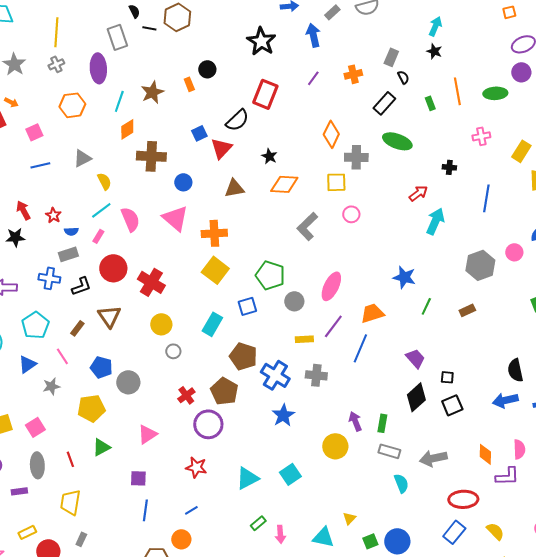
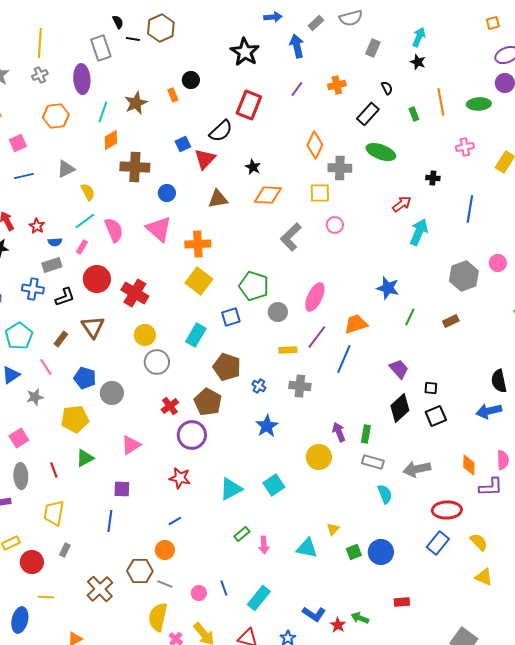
gray rectangle: (391, 57) -> (373, 48), moved
gray circle: (173, 351) -> (157, 362), size x1.6
blue cross: (275, 375) -> (259, 386), size x0.5
blue line: (145, 510) -> (110, 521), moved

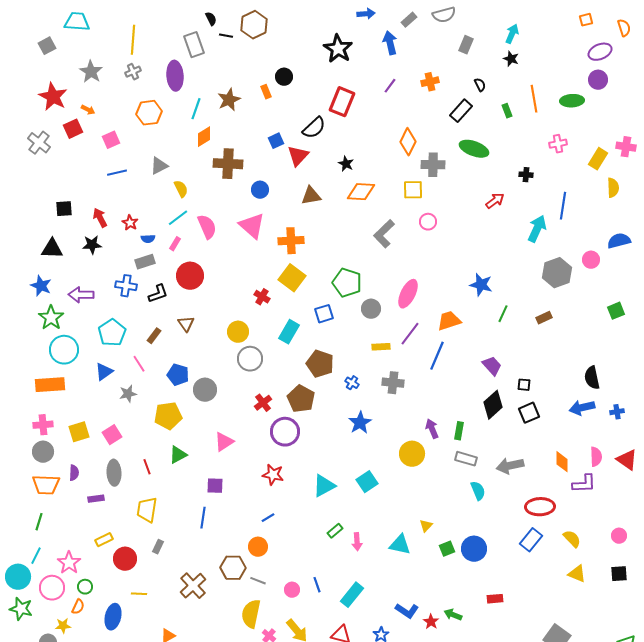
cyan arrow: (419, 232) -> (537, 229), moved
red cross: (135, 293) -> (262, 297), moved, size x0.6
brown triangle: (93, 327) -> (186, 324), size x0.7

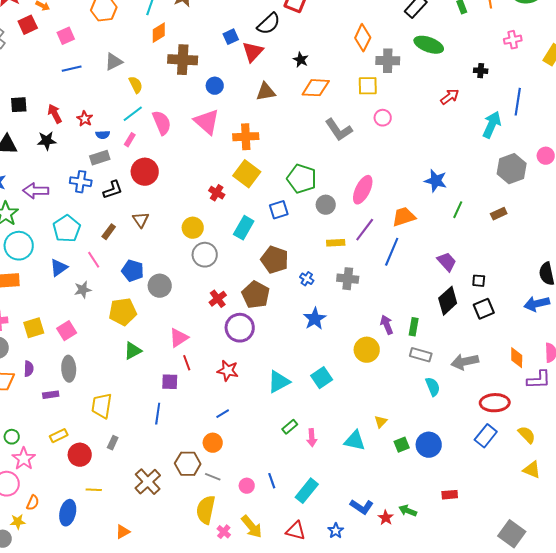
gray L-shape: (384, 234) -> (339, 130), turned -80
red line: (147, 467) -> (187, 363), moved
green circle: (85, 587) -> (12, 437), moved

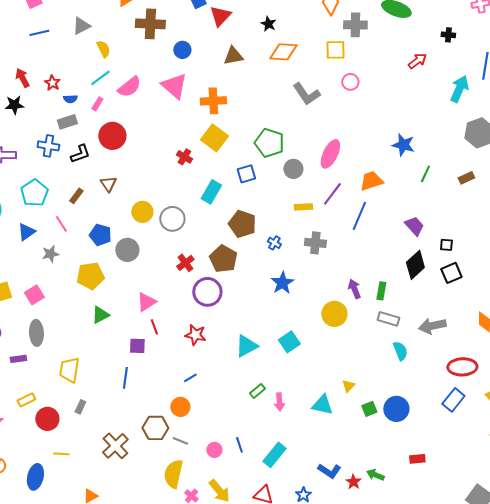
pink semicircle: (162, 123) -> (129, 87), turned 75
yellow circle: (193, 228) -> (142, 212), moved

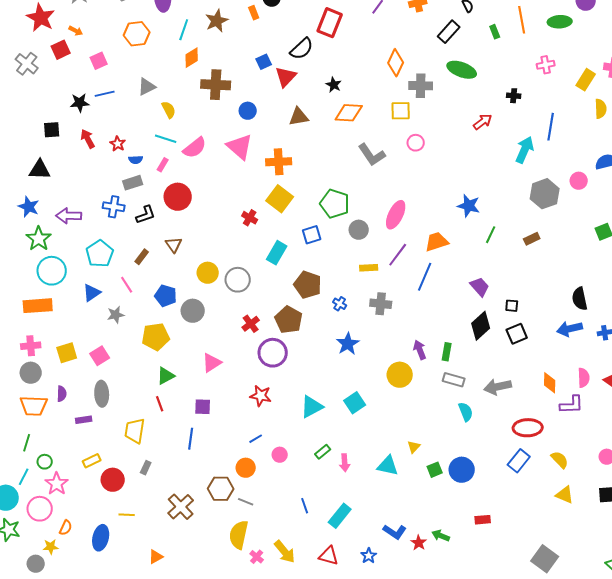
cyan line: (100, 78) -> (166, 139), turned 55
black star: (14, 105) -> (80, 103), moved
red line: (154, 327) -> (160, 404), moved
pink circle: (214, 450) -> (280, 455), moved

